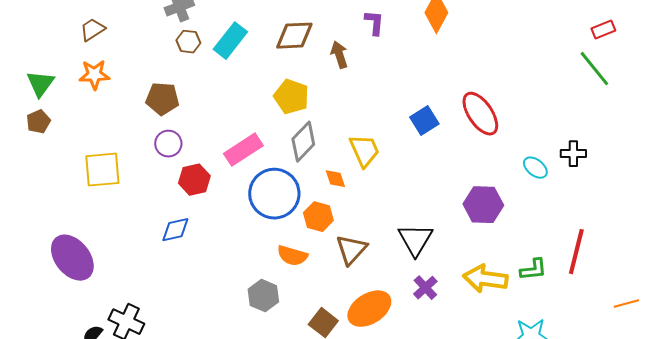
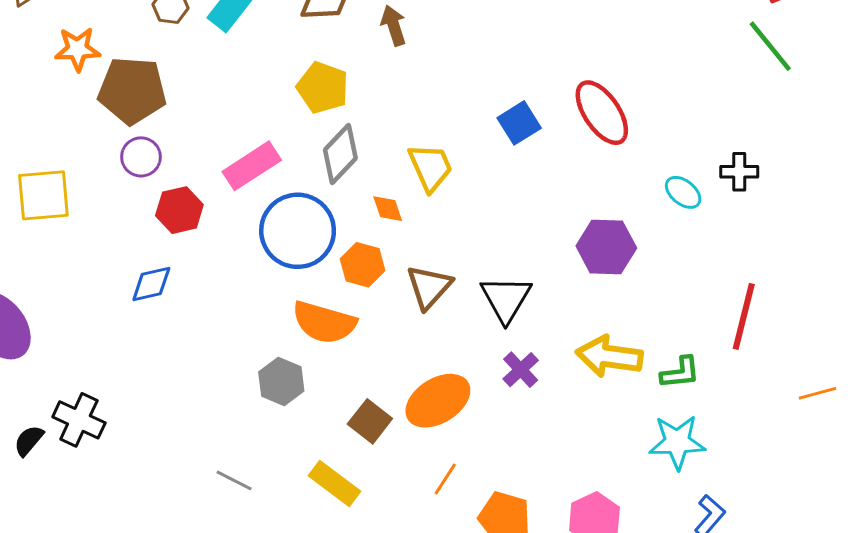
orange star: (94, 75) -> (77, 49), moved
brown pentagon: (162, 99) -> (132, 90), size x1.4
brown triangle: (351, 250) -> (429, 287), moved
orange semicircle: (292, 256) -> (324, 322), size x1.4
green L-shape: (533, 270) -> (680, 373), moved

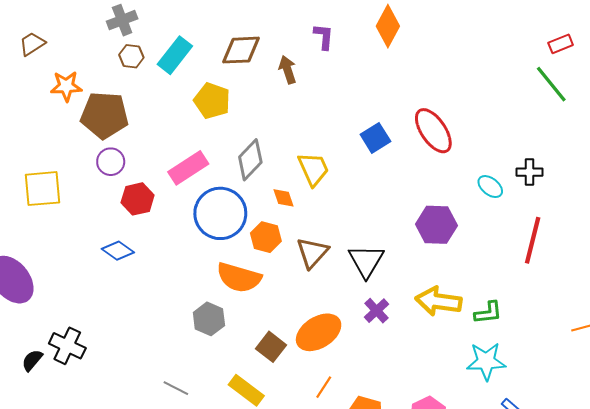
yellow pentagon: (323, 88) -> (212, 101), moved
blue diamond: (151, 284) -> (118, 251), turned 48
red line: (744, 316) -> (533, 240), moved

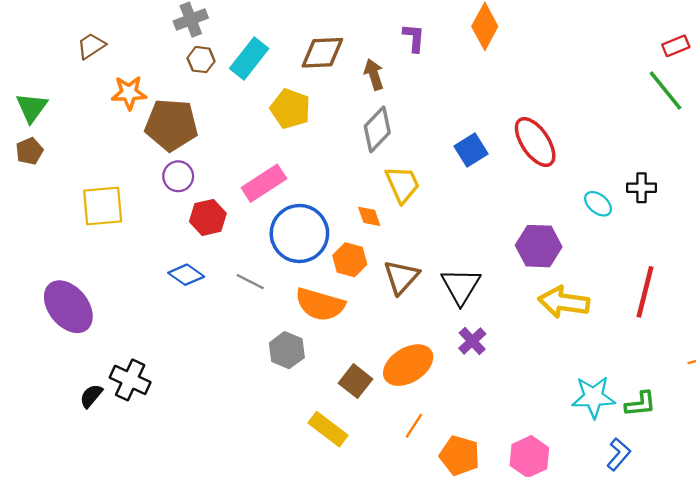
gray diamond: (250, 160) -> (377, 129), moved
red line: (533, 240) -> (645, 292), moved
yellow arrow: (439, 301) -> (564, 302), moved
green L-shape: (488, 313) -> (640, 404), moved
gray line: (176, 388) -> (250, 282), moved

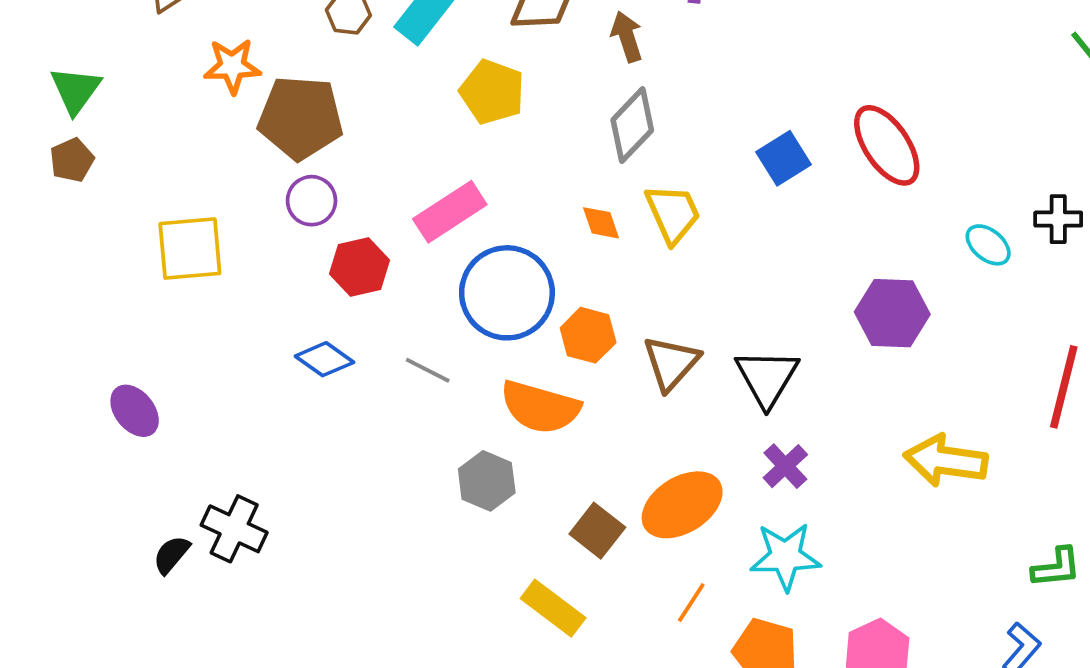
orange diamond: (369, 216) -> (601, 223), moved
yellow arrow: (564, 302) -> (946, 461), moved
purple ellipse: (68, 307) -> (135, 411), size x0.6
cyan star: (593, 397) -> (785, 556), moved

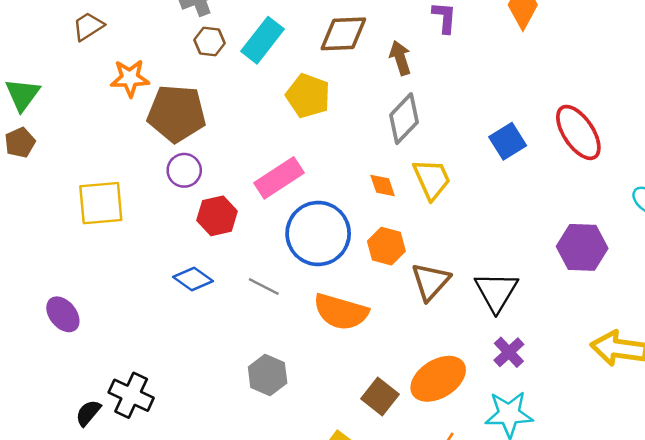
orange hexagon: (588, 335) -> (386, 246), moved
gray hexagon: (487, 481) -> (268, 375), moved

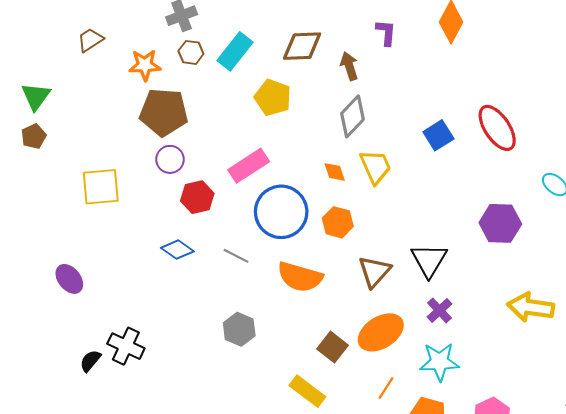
orange star: (130, 78) -> (145, 65), moved
brown triangle: (431, 282) -> (374, 272), moved

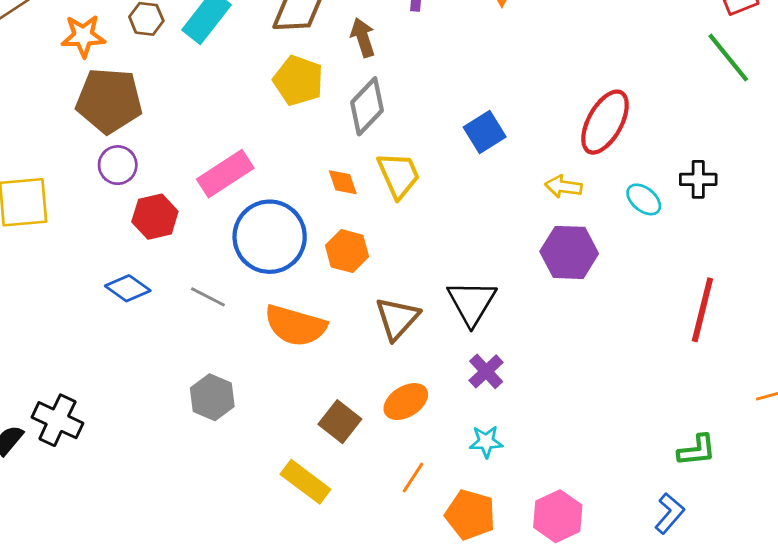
yellow pentagon: (273, 98) -> (298, 80), moved
red ellipse: (497, 128) -> (605, 122), moved, turned 63
yellow arrow: (531, 307) -> (563, 187), moved, size x0.6
orange ellipse: (381, 332) -> (406, 402), size x0.7
cyan star: (439, 362) -> (486, 442), size x0.6

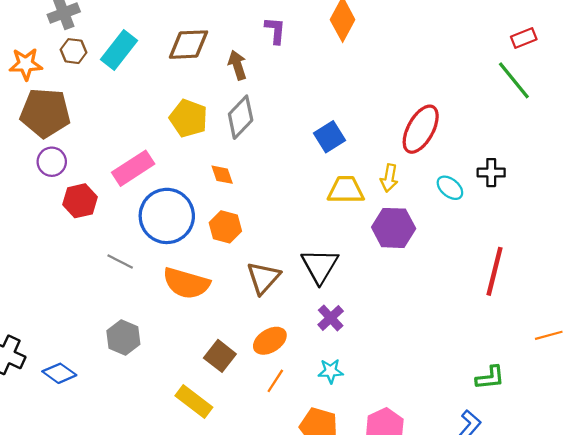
yellow pentagon: (298, 80) -> (188, 118), moved
yellow trapezoid: (399, 175) -> (346, 190), moved, turned -66
yellow arrow: (563, 187) -> (389, 178), turned -88
blue diamond: (128, 288) -> (59, 373), moved
orange line: (413, 477) -> (275, 381), moved

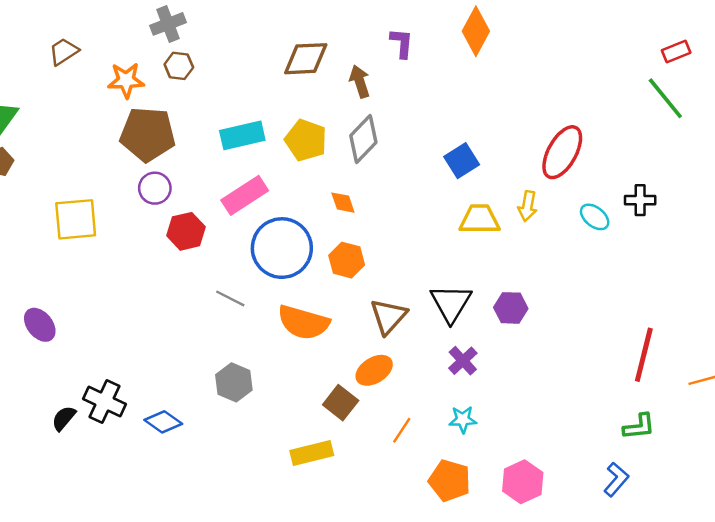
cyan rectangle: (119, 50) -> (242, 135), moved, turned 39
purple hexagon: (394, 228) -> (511, 308), moved, size x0.7
red line: (494, 271) -> (644, 355), moved
orange ellipse: (270, 341) -> (374, 370), moved
yellow rectangle: (194, 401) -> (312, 453), turned -51

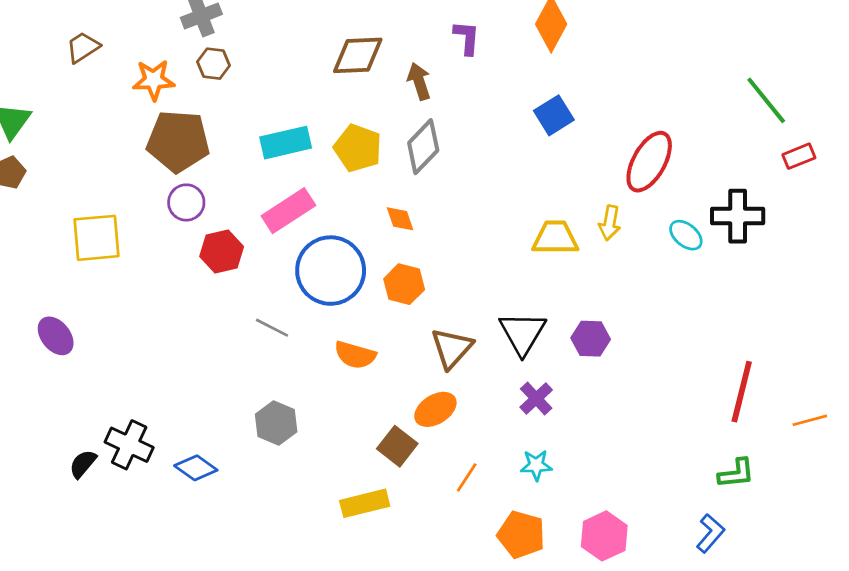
red rectangle: (676, 52) -> (799, 156), moved
blue square: (462, 161) -> (554, 115), moved
black cross: (640, 200) -> (738, 216), size x1.5
orange semicircle: (303, 322) -> (355, 355), size x0.7
purple ellipse: (40, 325) -> (56, 336), moved

